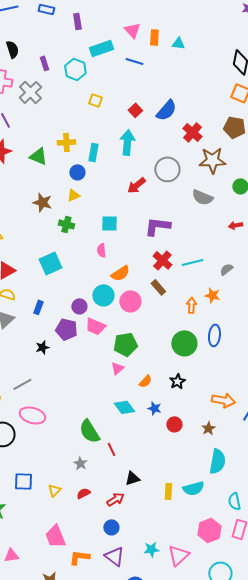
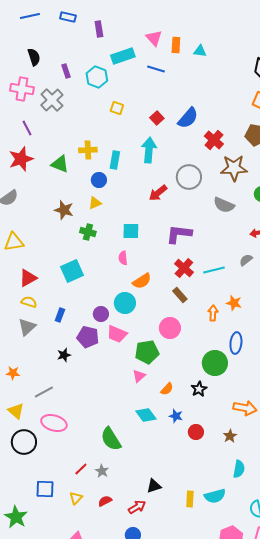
gray semicircle: (226, 269) -> (246, 260), moved
pink circle: (130, 301) -> (170, 328), moved
green circle: (184, 343) -> (215, 363), moved
red line: (111, 449) -> (81, 469), moved, turned 72
cyan semicircle: (217, 461) -> (239, 469), size x0.7

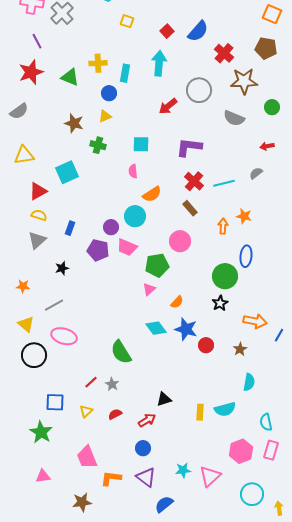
cyan square: (72, 271) -> (67, 172), moved
black star: (64, 355) -> (62, 268), moved
black star: (199, 389) -> (220, 303), moved
blue star: (176, 416) -> (186, 329), size x1.6
green star: (16, 517) -> (41, 432), moved

